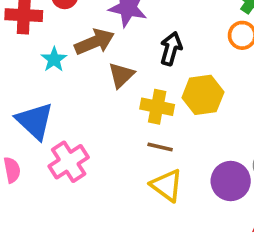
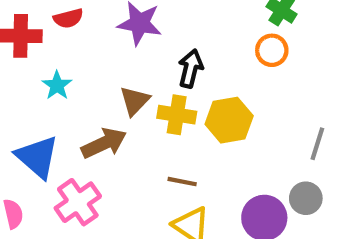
brown arrow: (94, 42) -> (104, 143), moved
yellow cross: (157, 107) -> (177, 115), moved

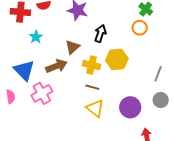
yellow cross: (177, 115) -> (92, 65), moved
gray circle: (306, 198) -> (161, 100), moved

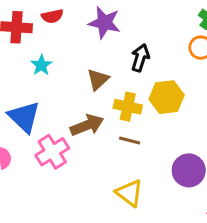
brown arrow: (56, 66) -> (87, 125), moved
yellow triangle: (95, 108) -> (129, 193), moved

